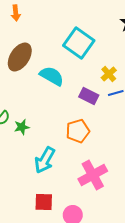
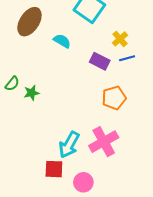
cyan semicircle: (52, 76) -> (62, 41), size x0.7
orange pentagon: (78, 131) -> (114, 98), moved
cyan arrow: (45, 160) -> (69, 145), moved

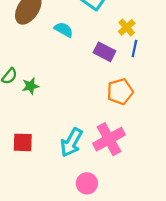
blue line: (127, 58) -> (134, 48), turned -63
red square: (54, 169) -> (23, 142), moved

